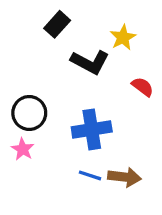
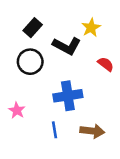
black rectangle: (57, 24) -> (33, 28), moved
black circle: (29, 113) -> (30, 62), moved
blue line: (90, 175) -> (55, 130), moved, turned 63

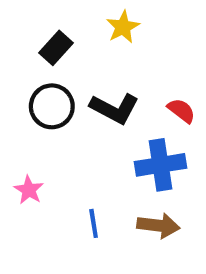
yellow star: (91, 28) -> (123, 27), moved
black L-shape: (67, 46) -> (114, 108), moved
blue cross: (68, 96) -> (160, 165), moved

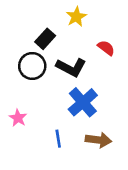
black rectangle: (56, 48) -> (45, 39), moved
red semicircle: (181, 111) -> (106, 48), moved
blue cross: (160, 165) -> (83, 102), moved, turned -32

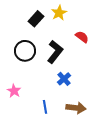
black rectangle: (45, 39) -> (36, 19), moved
black L-shape: (71, 67) -> (55, 52), turned -80
blue cross: (83, 102) -> (64, 79), size x0.6

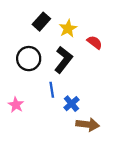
yellow star: (59, 13) -> (68, 28), moved
blue cross: (64, 79) -> (71, 104), moved
blue line: (45, 107) -> (52, 90), moved

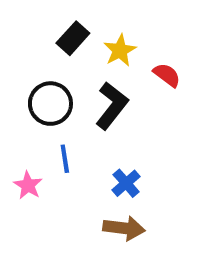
blue line: (52, 90) -> (65, 159), moved
brown arrow: (88, 124) -> (124, 228), moved

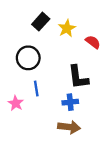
black L-shape: (112, 106) -> (78, 77), moved, turned 135
blue cross: (126, 183) -> (70, 102), turned 35

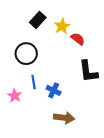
red semicircle: (93, 42) -> (78, 39), moved
black L-shape: (78, 77) -> (88, 71), moved
blue cross: (70, 102) -> (54, 90), moved, turned 32

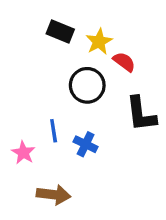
black rectangle: (38, 20) -> (60, 32), turned 70
black circle: (26, 54) -> (87, 85), moved
brown arrow: (64, 118) -> (54, 195), moved

